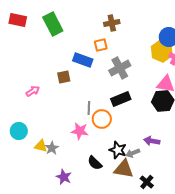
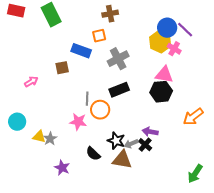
black cross: (147, 182) -> (145, 145), moved

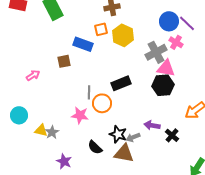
yellow hexagon: (160, 42) -> (123, 35), moved
gray cross: (118, 59) -> (156, 52), moved
black cross: (145, 145) -> (172, 135), moved

